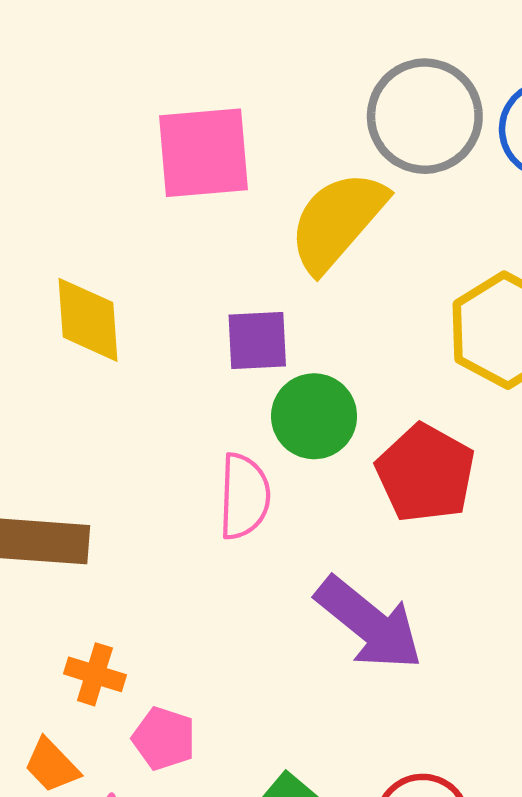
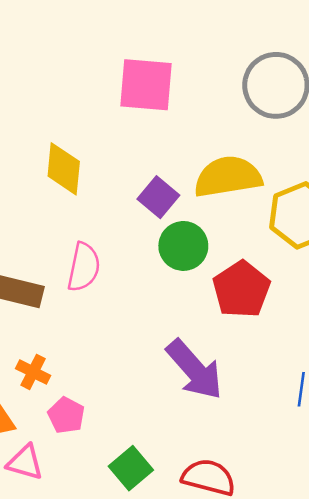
yellow semicircle: (337, 221) -> (228, 177), moved, turned 30
purple square: (257, 341) -> (158, 197), turned 33
pink semicircle: (244, 496) -> (84, 267), moved

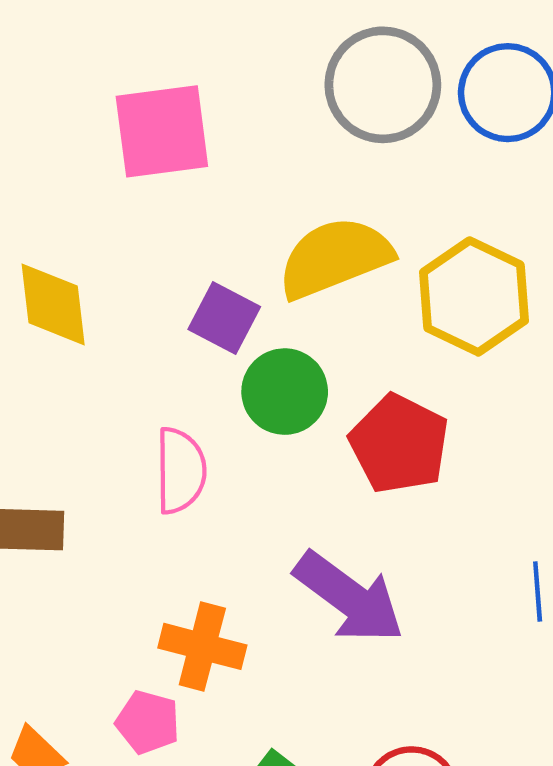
pink semicircle: (84, 267) -> (180, 471), moved
orange cross: (33, 372) -> (202, 646), moved, size x1.4

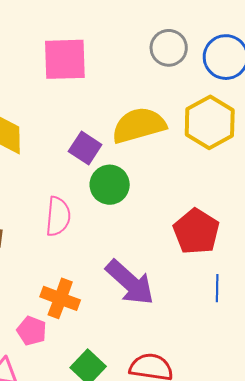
gray circle: (383, 85) -> (169, 48), size x0.7
yellow hexagon: (474, 296) -> (210, 122), moved
red pentagon: (399, 444) -> (196, 231), moved

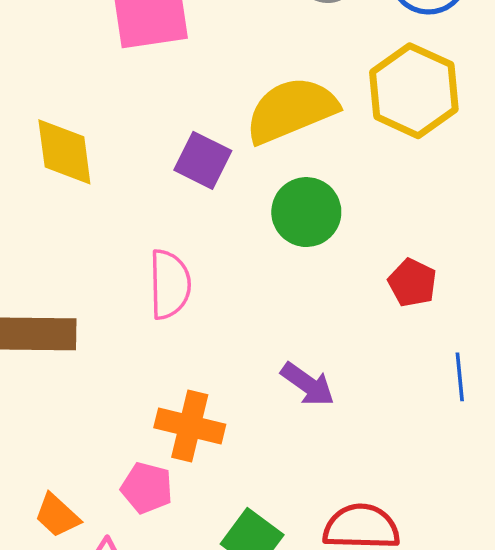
green circle: (110, 185) -> (306, 212), moved
red pentagon: (196, 231) -> (412, 283), size x0.6
purple arrow: (130, 282) -> (308, 384), size x0.6

